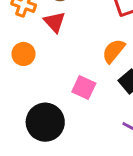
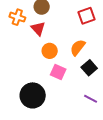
orange circle: (23, 54) -> (50, 51), moved

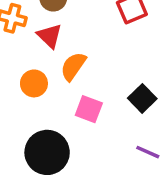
orange semicircle: (78, 47) -> (73, 66), moved
orange circle: (50, 51) -> (34, 83), moved

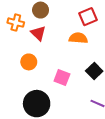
orange semicircle: (73, 66) -> (78, 38), moved, turned 60

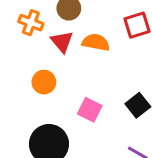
orange semicircle: (78, 38) -> (96, 42), moved

